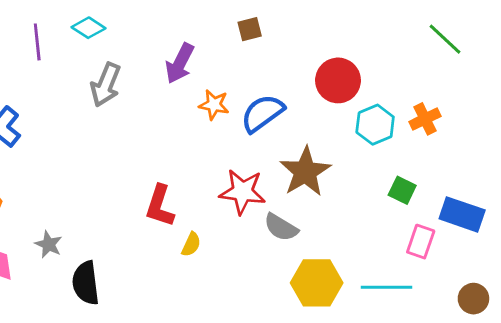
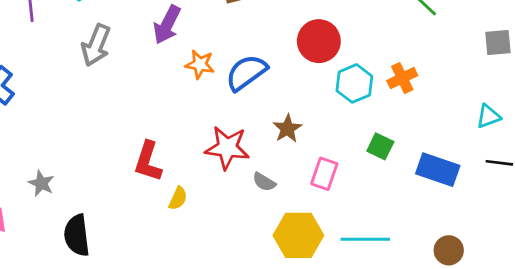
brown star: (305, 172) -> (287, 129), size x0.6
gray semicircle: (281, 227) -> (264, 182), size x0.7
pink rectangle: (421, 242) -> (324, 174), moved
gray star: (49, 244) -> (41, 183), moved

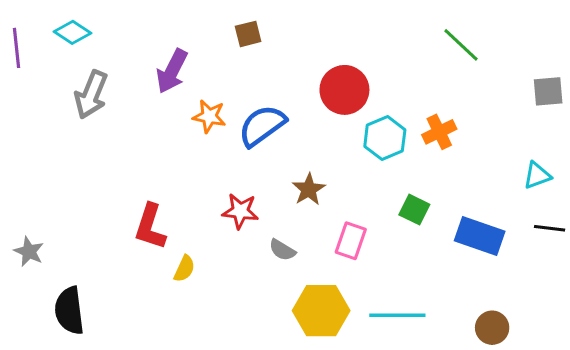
red star: (227, 148) -> (240, 211), size x0.7

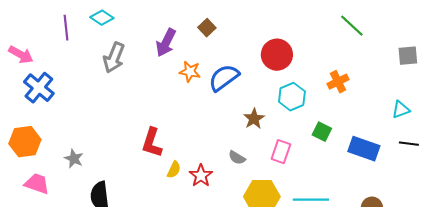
brown square: (248, 34) -> (207, 28), moved, turned -30
cyan hexagon: (385, 138) -> (292, 97), moved
red star: (240, 211) -> (201, 176), moved, turned 30

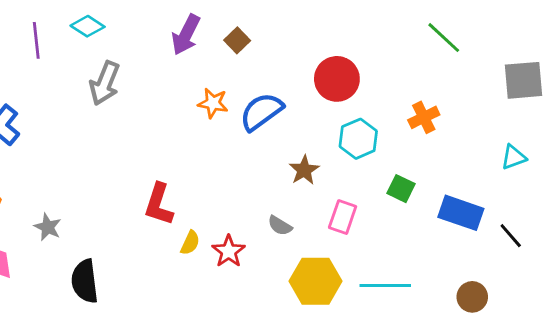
purple arrow: (166, 43) -> (186, 35), moved
gray square: (408, 56) -> (524, 80), size x1.4
black line: (409, 144) -> (511, 236), moved, turned 42

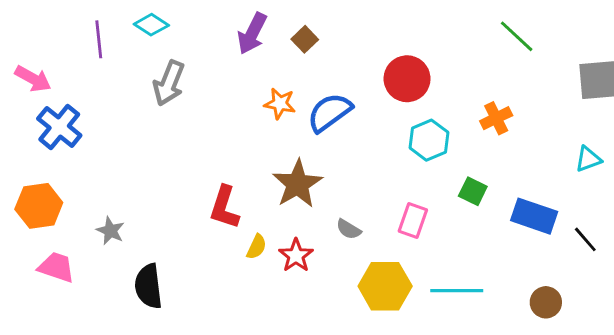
brown star: (304, 170) -> (297, 184), moved, size x1.6

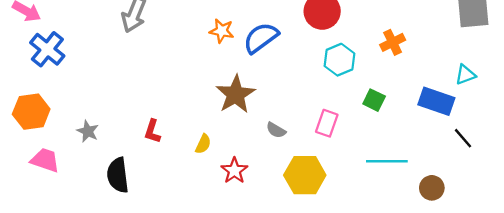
red L-shape: (224, 207) -> (152, 131), moved, size x0.7
blue rectangle: (534, 216) -> (436, 101), moved
red star: (296, 256) -> (234, 171), moved
cyan line: (457, 291) -> (387, 161), moved

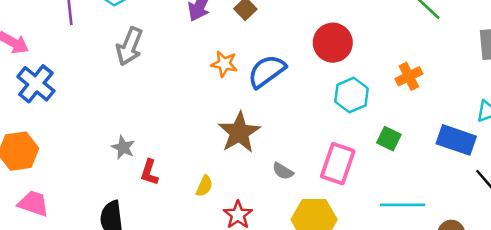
pink rectangle: (327, 123) -> (338, 164), size x1.4
gray star: (88, 131) -> (123, 147), moved

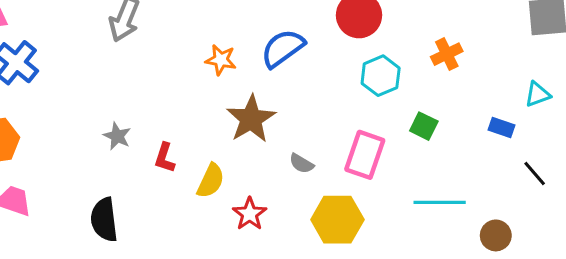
orange star: (224, 64) -> (221, 60), moved
blue rectangle: (456, 140) -> (502, 127), size x0.6
red L-shape: (149, 172) -> (165, 158), moved
yellow semicircle: (204, 186) -> (211, 181), size x1.4

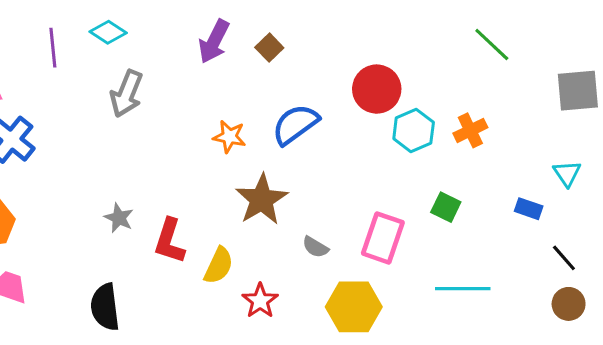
cyan hexagon: (381, 76) -> (414, 130), moved
cyan triangle: (538, 94) -> (567, 173), turned -44
red L-shape: (165, 158) -> (170, 241), size x1.4
brown circle: (496, 235) -> (569, 304), moved

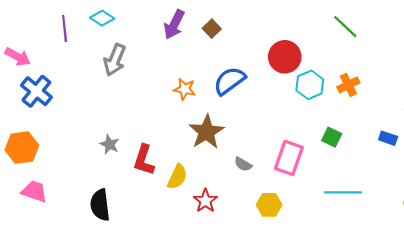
green line: (492, 45) -> (345, 27), moved
yellow hexagon: (354, 307) -> (269, 205), size x0.7

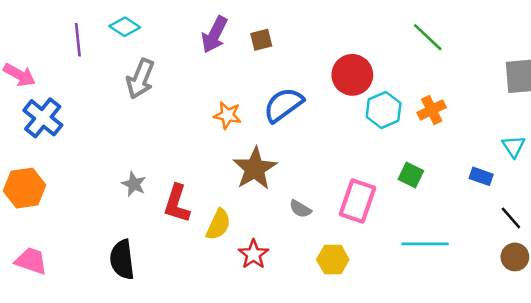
brown square: (212, 29) -> (261, 40), turned 30
pink trapezoid: (34, 191) -> (31, 261), moved

